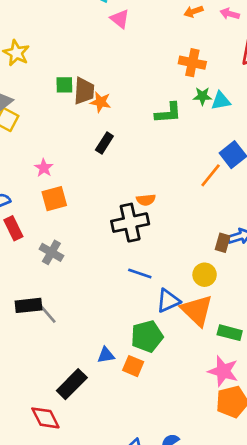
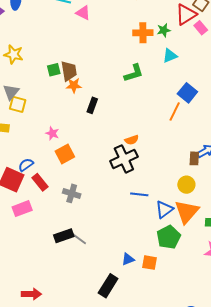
green star: (202, 96) -> (164, 30), moved
orange star: (100, 102) -> (74, 85), moved
orange triangle: (197, 310) -> (187, 212), turned 40
green pentagon: (147, 336) -> (169, 237), moved

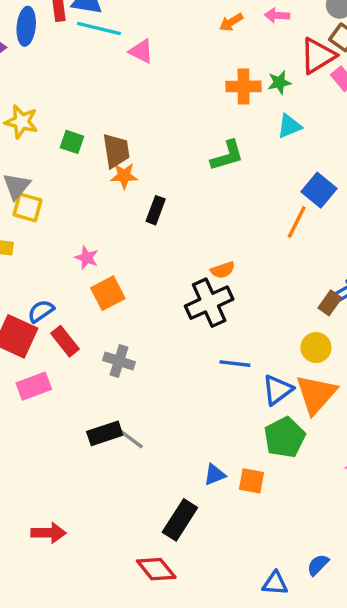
green square: (54, 70) -> (72, 142), moved, turned 32
brown rectangle: (194, 158) -> (330, 303), turned 32

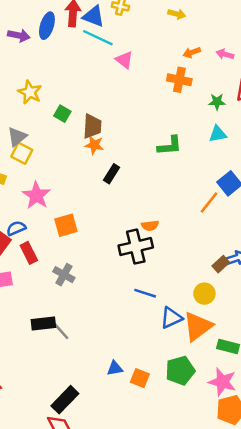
orange cross: (244, 86) -> (179, 80), moved
pink star: (87, 258) -> (36, 195), moved, size x1.6
green pentagon: (285, 437) -> (180, 371), moved
black rectangle: (180, 520) -> (65, 400), moved

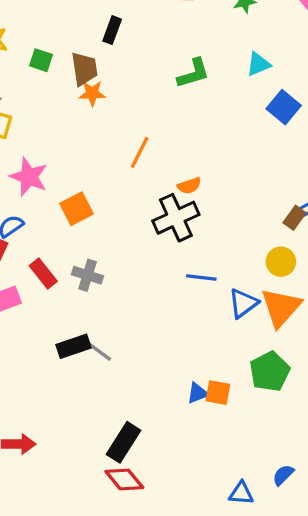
cyan triangle: (218, 134) -> (258, 64), moved
black rectangle: (111, 174) -> (112, 30), moved
orange line: (209, 202) -> (140, 152), moved
red rectangle: (29, 253) -> (43, 273), moved
blue triangle: (115, 368) -> (198, 393), moved

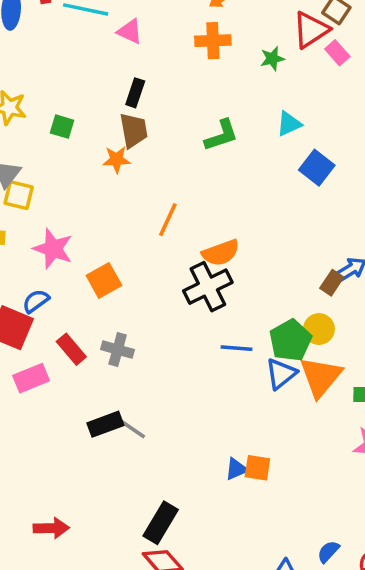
brown trapezoid: (84, 69) -> (134, 130), moved
orange semicircle: (189, 186) -> (221, 253), size x1.5
green pentagon: (270, 371) -> (290, 340), moved

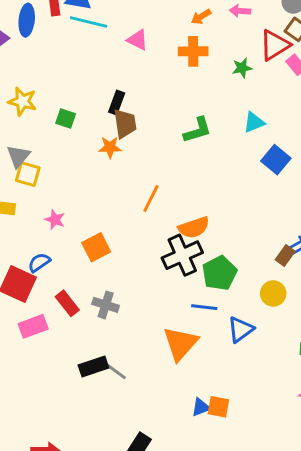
pink triangle: (130, 31) -> (138, 40), moved
black rectangle: (135, 93) -> (117, 103), moved
pink star: (53, 249) -> (55, 220), size x0.6
green pentagon: (290, 340) -> (219, 273), moved
orange triangle: (321, 377) -> (180, 344), moved

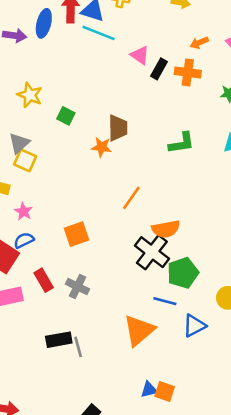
black rectangle: (117, 103) -> (159, 69), moved
pink star: (55, 220) -> (23, 211), moved
black cross: (182, 255) -> (152, 252), turned -36
gray line: (116, 371) -> (78, 347), turned 30

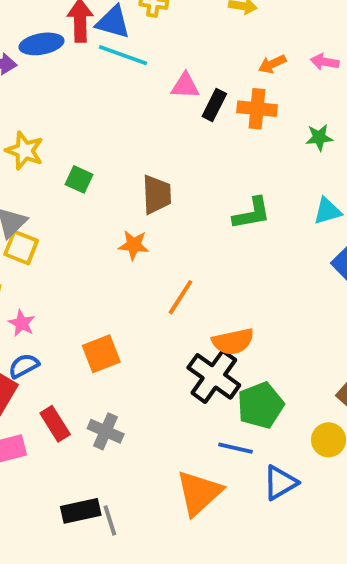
blue ellipse: (44, 23) -> (41, 44), turned 68
pink triangle: (140, 55) -> (185, 86), turned -30
orange star: (102, 147) -> (134, 245), moved

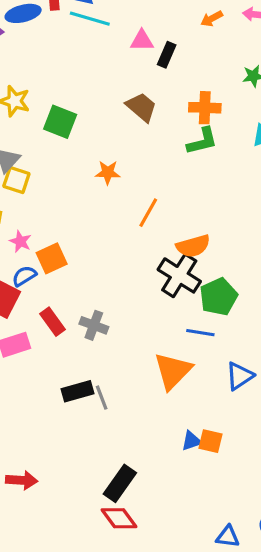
orange cross: (257, 109) -> (205, 108), moved
green square: (79, 179) -> (60, 122), size x1.5
brown trapezoid: (157, 195) -> (141, 107), moved, turned -44
orange square: (101, 354) -> (52, 258), moved
blue triangle: (280, 483) -> (240, 376), moved

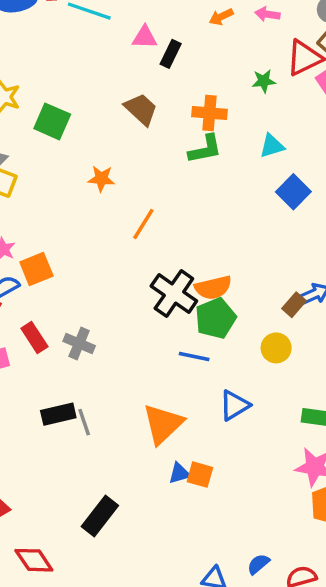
orange semicircle: (193, 246) -> (213, 288), moved
orange triangle: (173, 371) -> (163, 424), moved
red diamond: (119, 518) -> (34, 560), moved

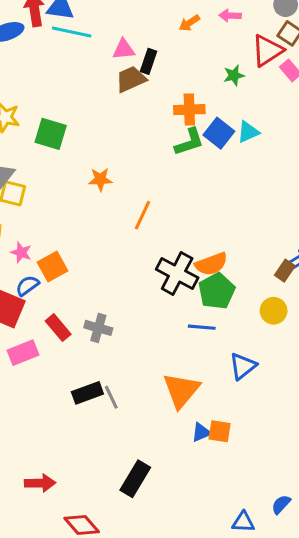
brown trapezoid: (141, 109) -> (131, 79), moved, turned -60
blue square: (293, 192) -> (219, 133), moved

